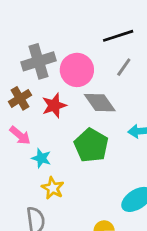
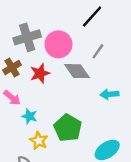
black line: (118, 36) -> (92, 17), turned -30
gray line: (124, 67) -> (98, 51), moved
green pentagon: (91, 145) -> (68, 128), moved

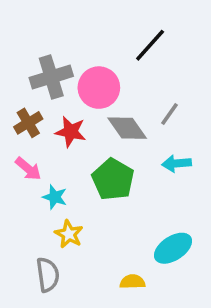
gray line: (98, 51) -> (169, 114), moved
red star: (40, 73) -> (71, 132), turned 30
green pentagon: (68, 128) -> (113, 179), moved

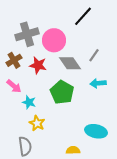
cyan ellipse: (173, 248) -> (96, 131), turned 45

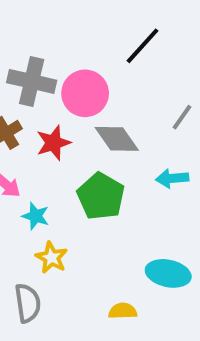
gray cross: (27, 34) -> (32, 81), turned 30
gray line: (94, 55) -> (182, 117), moved
red star: (38, 65) -> (53, 143), turned -30

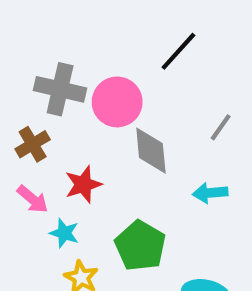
gray diamond: (117, 139) -> (151, 151), turned 30
red star: (53, 143) -> (83, 184), moved
green pentagon: (101, 196) -> (140, 246), moved

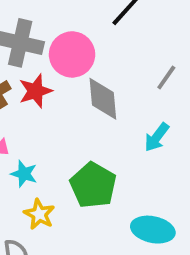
red star: (83, 184) -> (35, 91), moved
cyan arrow: (210, 193) -> (157, 137), turned -48

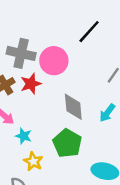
gray diamond: (103, 99) -> (73, 107), moved

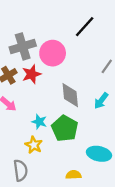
gray cross: (21, 53) -> (23, 46), turned -30
cyan star: (24, 136) -> (39, 122), moved

